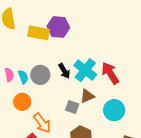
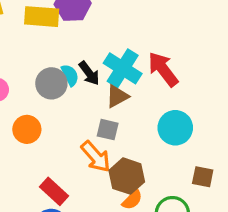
cyan semicircle: (23, 77) -> (70, 75), moved
brown triangle: (87, 96) -> (117, 96), moved
orange arrow: (42, 123) -> (96, 157), moved

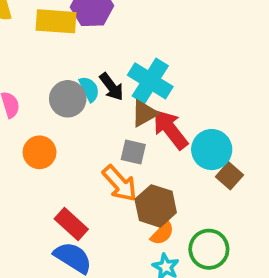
red arrow: (163, 69) -> (170, 129), moved
brown square: (203, 177) -> (229, 176), moved, turned 30

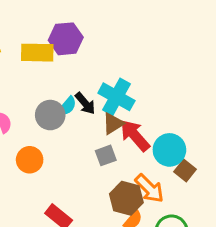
cyan semicircle: (89, 89) -> (67, 106), turned 70
gray square: (133, 152) -> (106, 155), turned -30
orange arrow: (120, 183) -> (149, 188), moved

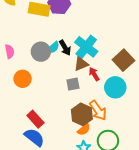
red arrow: (135, 135) -> (94, 74), size x0.6
brown square: (185, 171) -> (123, 60), moved, size x1.5

